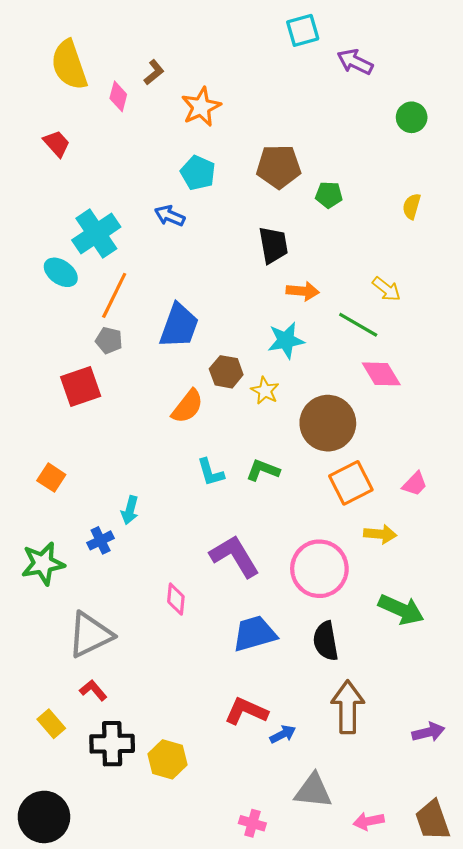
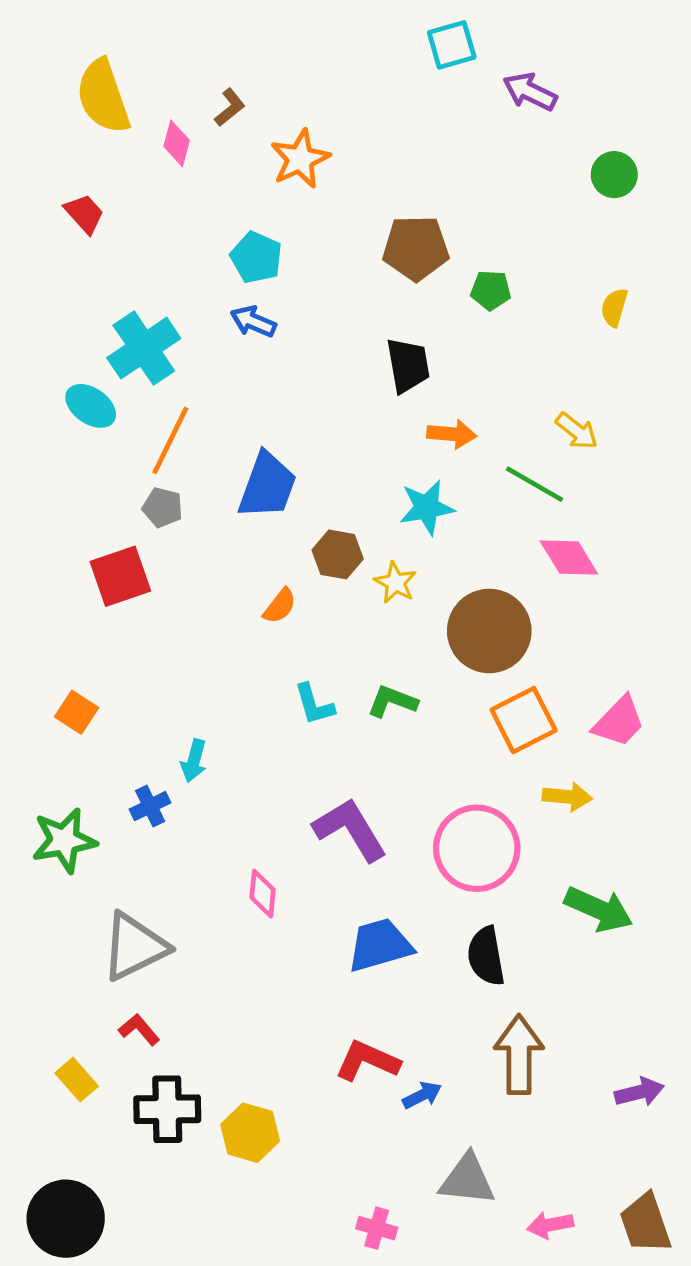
cyan pentagon: (198, 173) -> (256, 257), moved
orange semicircle: (187, 406) -> (280, 606), size x0.7
pink trapezoid: (415, 484) -> (619, 722), size x1.4

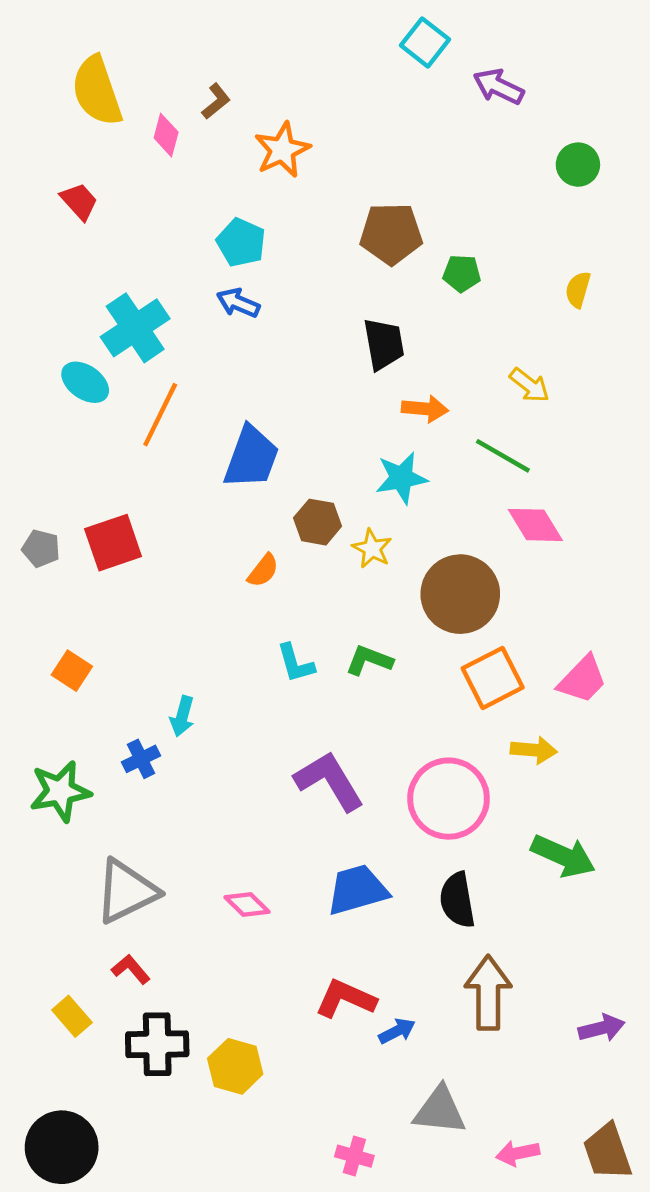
cyan square: (452, 45) -> (425, 42), turned -36
yellow arrow: (577, 431) -> (529, 385), moved
gray pentagon: (163, 508) -> (41, 548), moved
pink diamond: (263, 894) -> (247, 905), moved, turned -51

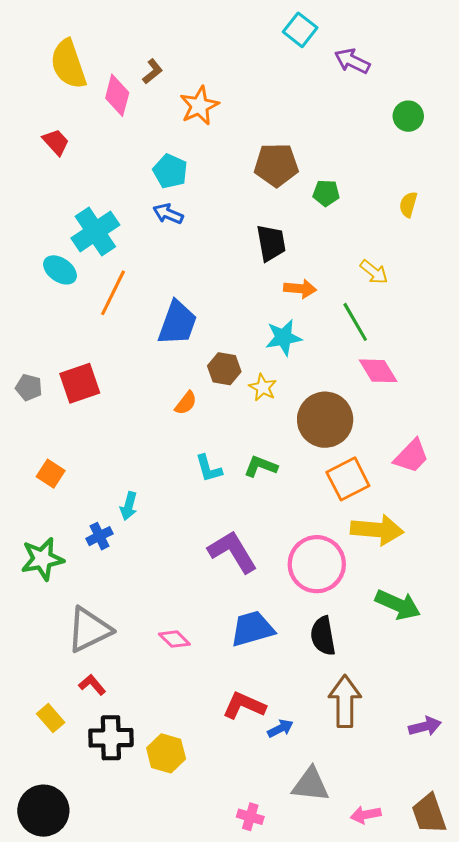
pink diamond: (166, 135) -> (117, 95), size x1.4
green line: (503, 456) -> (355, 322), turned 30
pink trapezoid: (582, 679) -> (411, 456), moved
yellow arrow: (534, 750) -> (377, 530), size x1.6

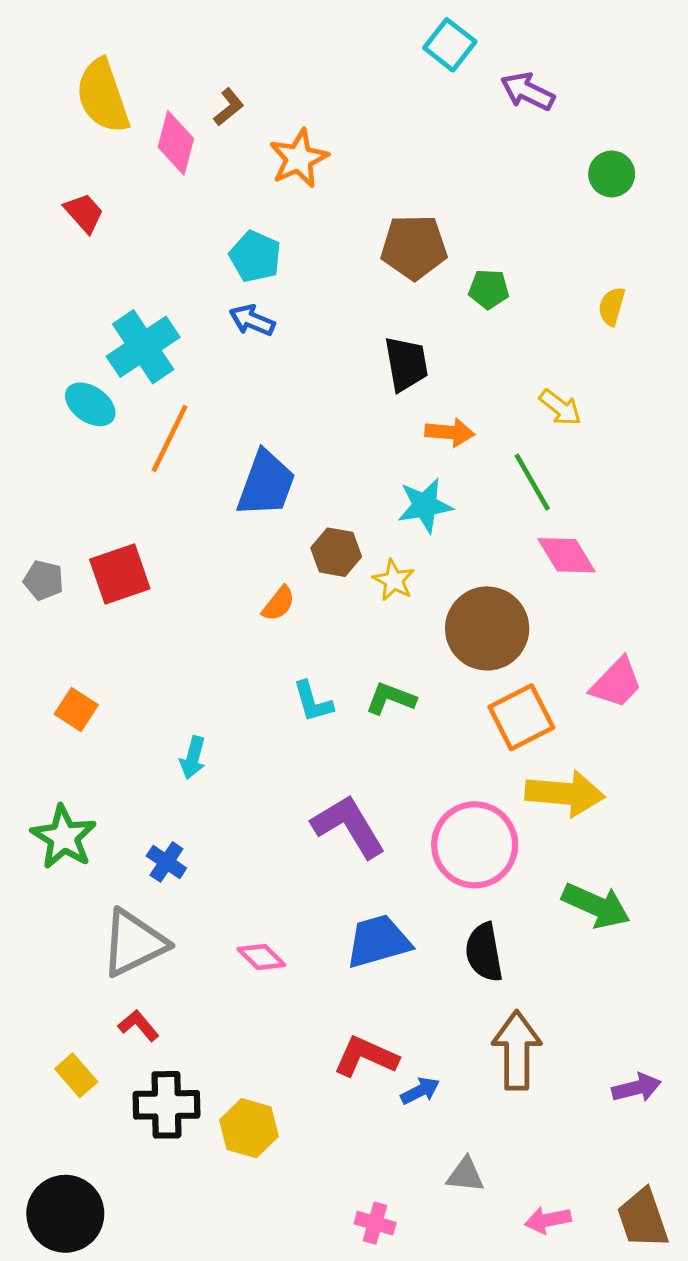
blue cross: (99, 536) -> (166, 862), moved, turned -30
green star: (42, 559) -> (64, 837), turned -30
gray triangle: (311, 785) -> (465, 1175), size x0.7

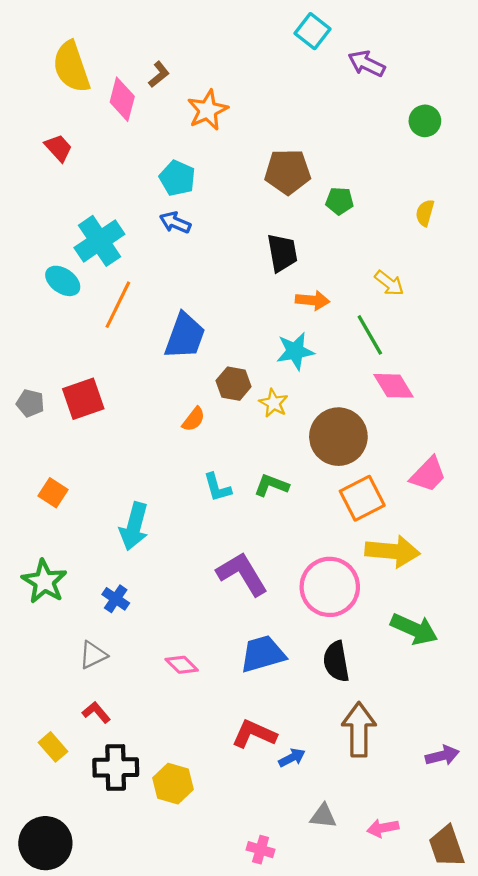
cyan arrow: (193, 758) -> (134, 526), size x1.6
gray triangle: (134, 943) -> (93, 655), size x0.6
pink arrow: (548, 1220) -> (383, 828), moved

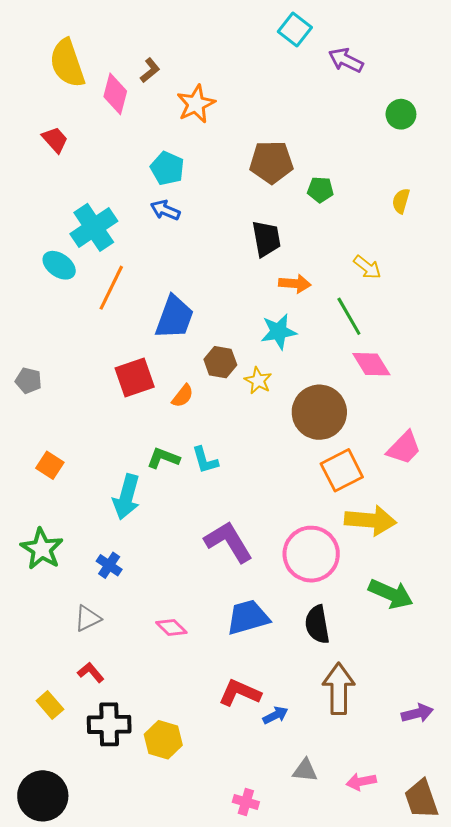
red square: (83, 399) -> (135, 377), moved
green L-shape: (271, 485) -> (163, 458), moved

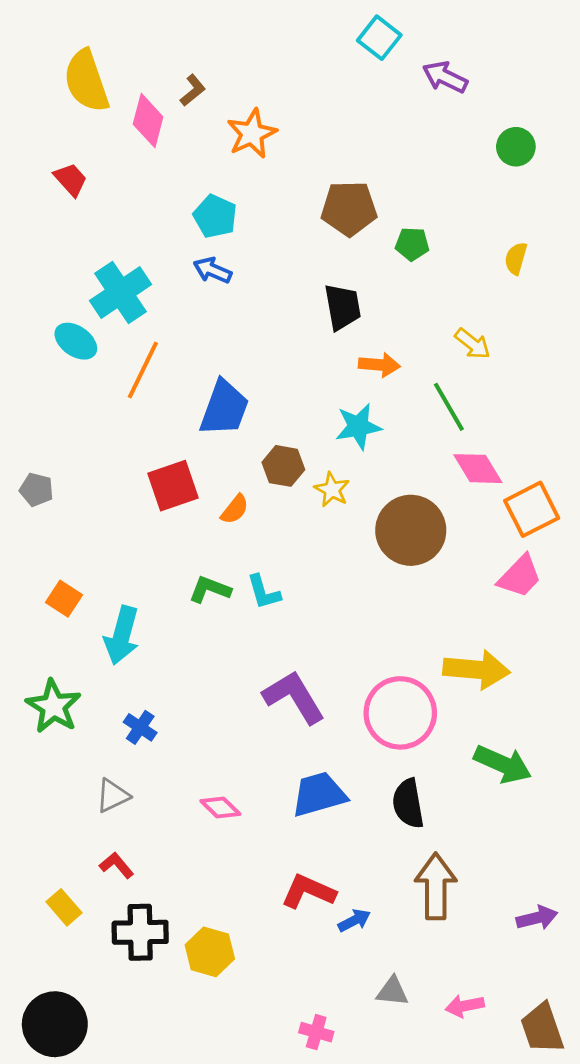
orange square: (342, 470) -> (532, 509), moved
cyan arrow: (126, 497) -> (122, 635), moved

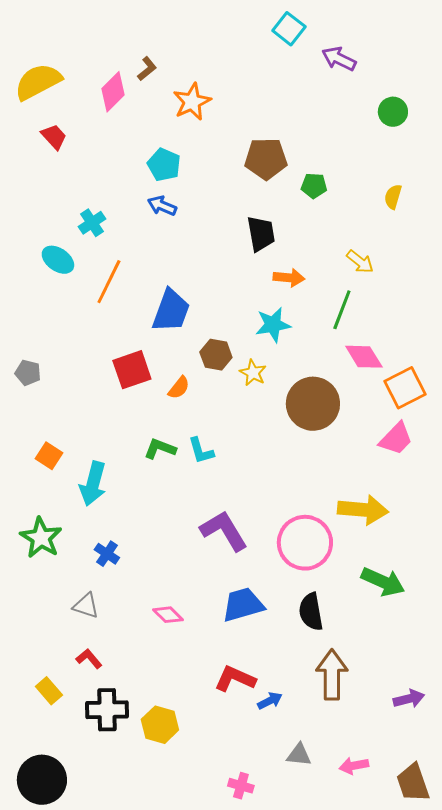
yellow semicircle: (86, 81) -> (38, 82), moved, turned 81
pink diamond: (148, 120) -> (113, 92), turned 30
cyan cross: (120, 293) -> (92, 223), size x0.6
green line: (449, 407) -> (342, 310), turned 51
gray triangle: (113, 796) -> (86, 606), turned 44

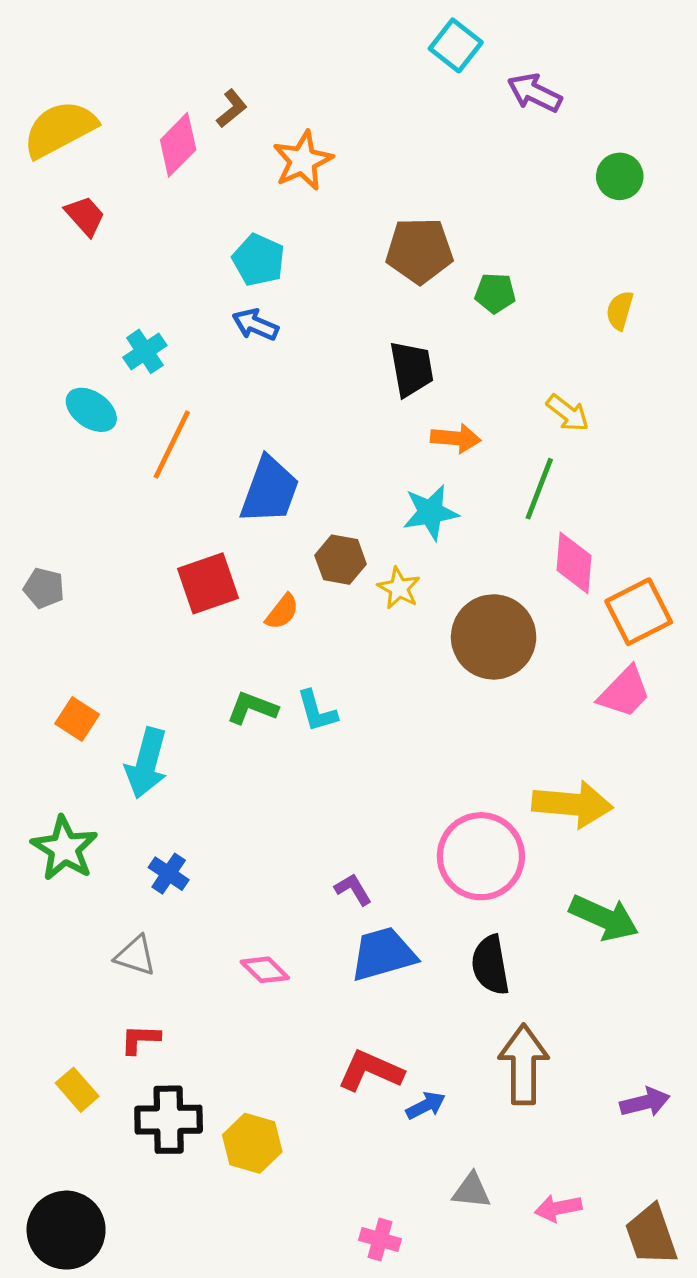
pink diamond: (364, 357) -> (574, 563), turned 36
purple L-shape: (224, 531) -> (353, 889), moved, size x0.5
red L-shape: (89, 659) -> (140, 1039), turned -48

